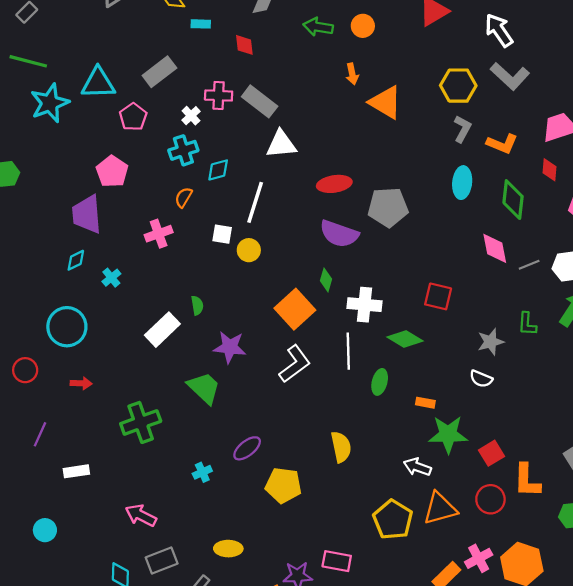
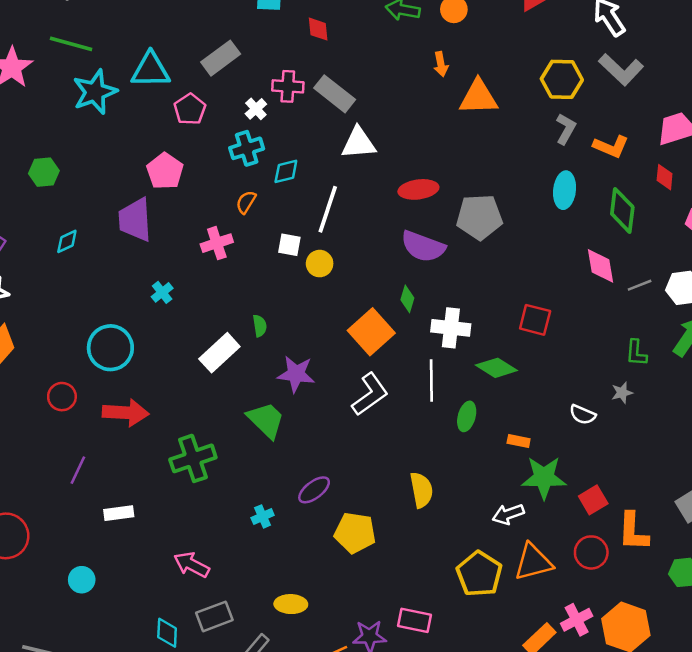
orange triangle: (386, 102) -> (478, 97), turned -33
cyan diamond: (76, 260) -> (67, 241), moved
gray star: (491, 342) -> (622, 393), moved, size x0.7
red arrow: (81, 383) -> (126, 413), size x1.8
white arrow: (417, 467) -> (508, 514), turned -40

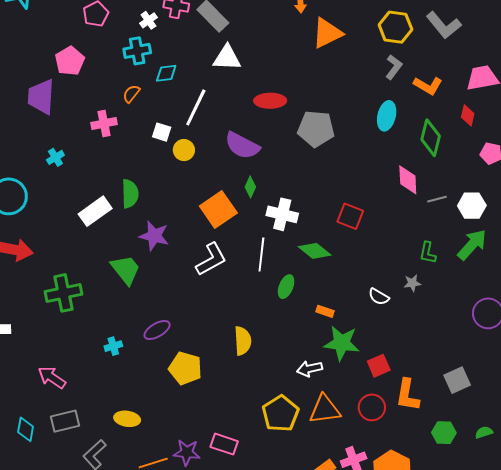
orange triangle: (478, 97) -> (327, 33), turned -32
purple semicircle: (423, 246) -> (242, 146), moved
green semicircle: (260, 326) -> (130, 194), size x1.6

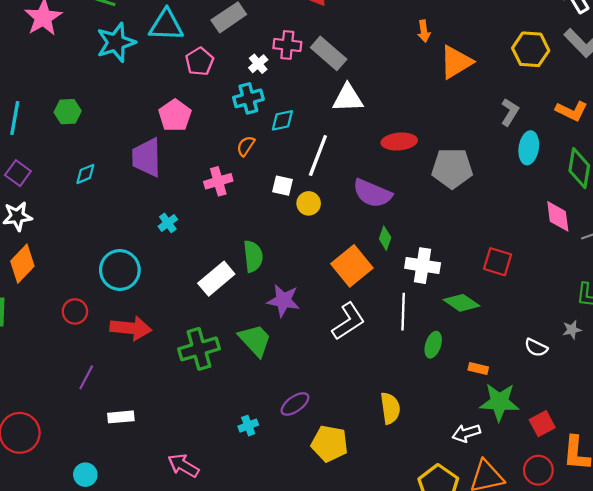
gray L-shape: (394, 67) -> (510, 112), moved
green cross: (64, 293) -> (199, 349), moved

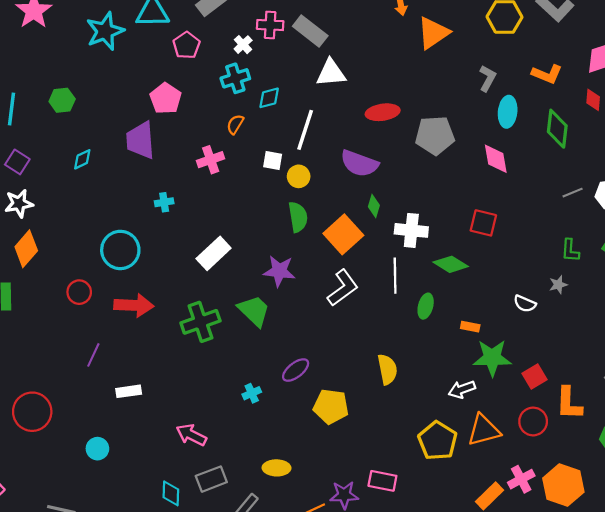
pink diamond: (558, 216) -> (496, 159), moved
cyan cross: (168, 223) -> (164, 202), turned 30
green semicircle: (253, 256) -> (298, 217), moved

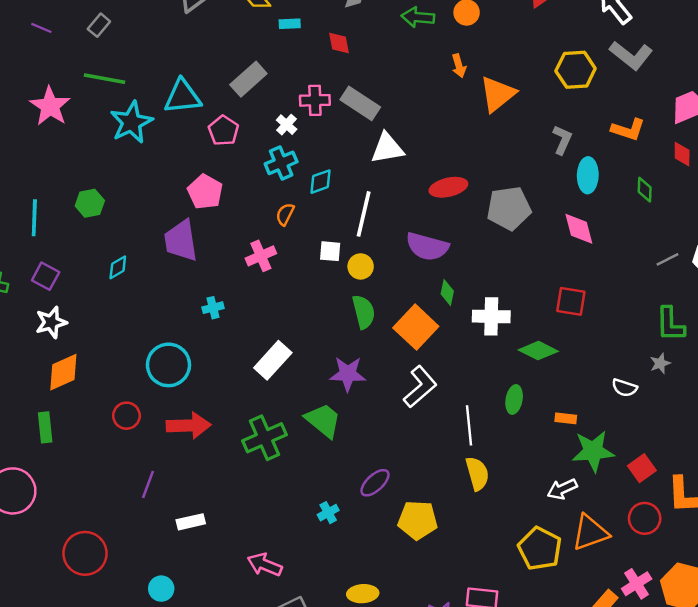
green diamond: (557, 129) -> (645, 190), size x0.6
orange diamond: (26, 249) -> (63, 372), turned 30
green L-shape: (570, 250) -> (670, 324), size x1.4
white line: (395, 276) -> (469, 425), moved

